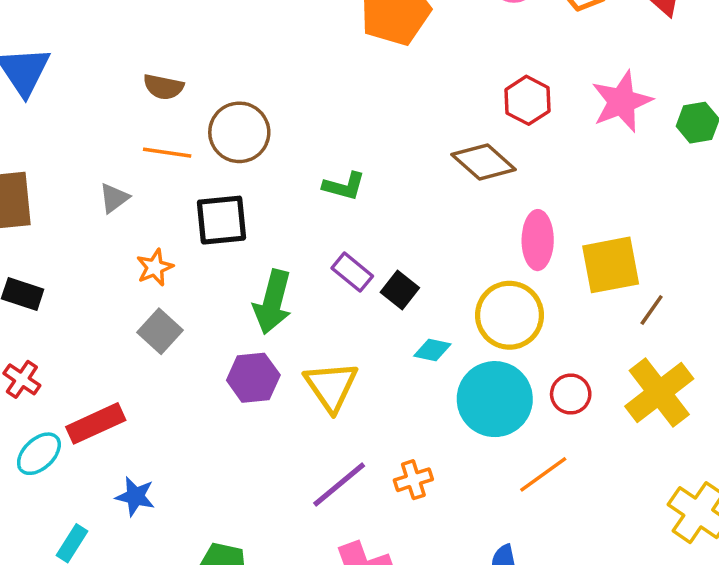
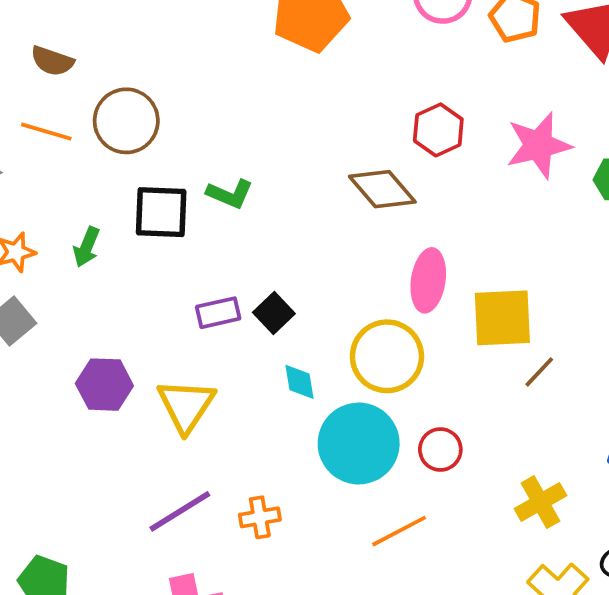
black square: (222, 220) -> (161, 212), moved
purple rectangle: (352, 272) -> (218, 313), moved, turned -60
green arrow: (273, 302) -> (87, 247), moved, size x0.6
cyan diamond: (432, 350) -> (300, 382), turned 60
yellow cross: (659, 392) -> (540, 502), moved, size x0.7

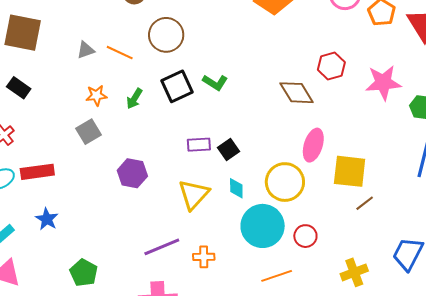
orange line: (46, 132) -> (120, 53), moved
black square: (161, 212) -> (177, 86), turned -36
yellow triangle: (186, 405) -> (194, 194), moved

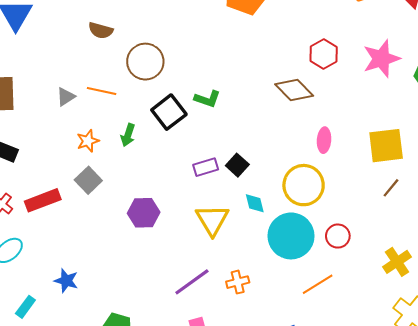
pink ellipse: (313, 145) -> (324, 140), size x0.7
yellow square: (350, 171) -> (386, 146), moved
red rectangle: (37, 172) -> (43, 200), moved

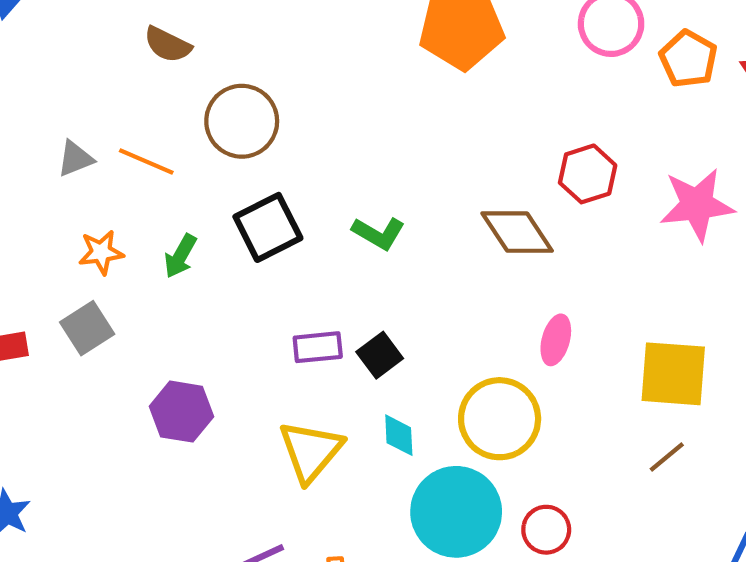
green L-shape: (207, 99) -> (378, 233), moved

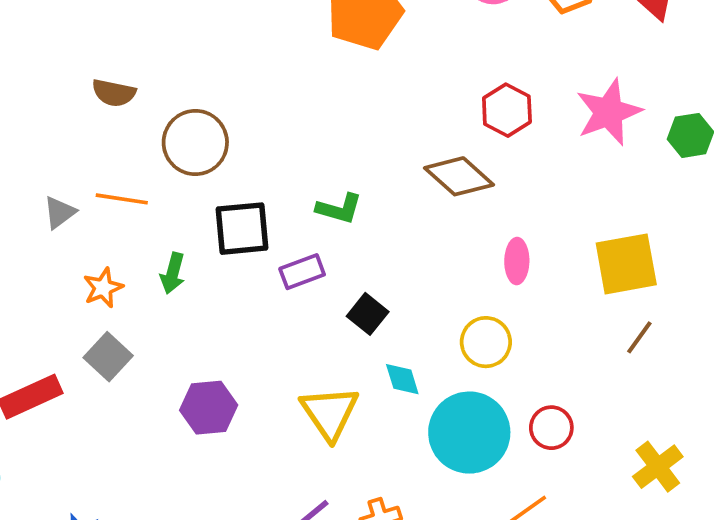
black square: (268, 227) -> (242, 229), turned 36
purple rectangle: (318, 347) -> (302, 272), moved
yellow circle: (500, 419) -> (486, 342), size x0.7

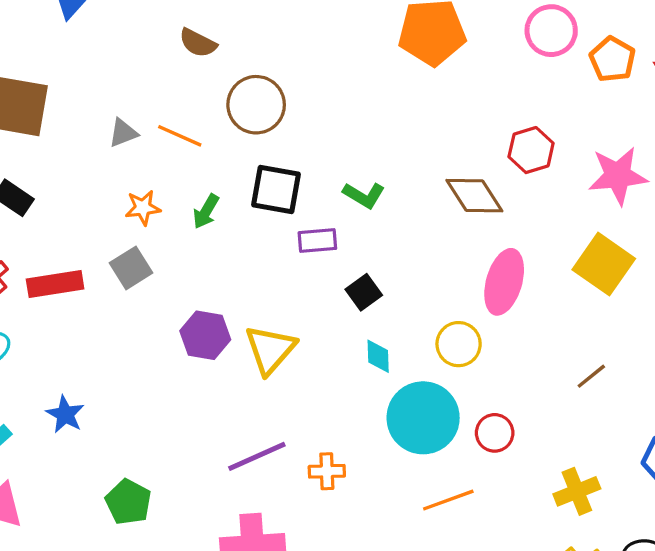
pink ellipse: (517, 261) -> (504, 282), size x1.6
yellow square: (626, 264) -> (604, 264), moved, turned 30
yellow triangle: (330, 413) -> (270, 349), moved

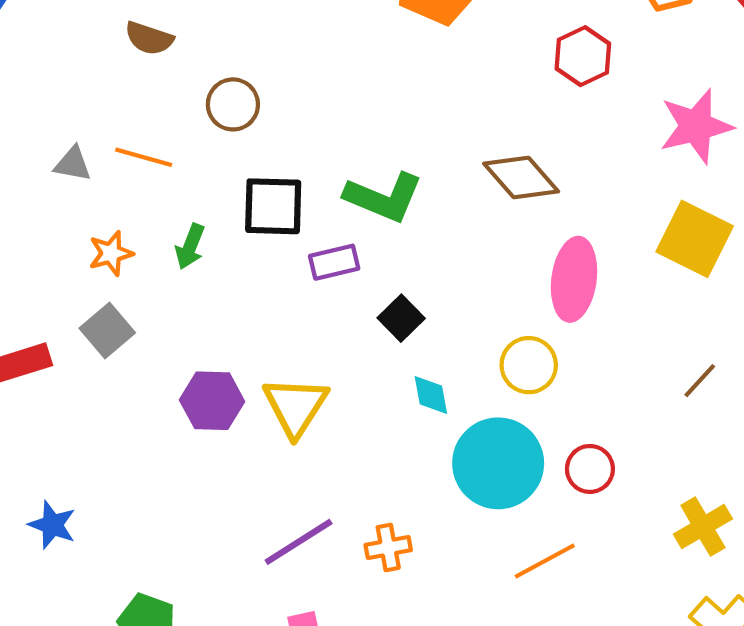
brown circle: (256, 105) -> (233, 104), size x0.7
gray triangle: (123, 133) -> (73, 164), turned 40
red hexagon: (531, 150) -> (583, 56), moved
green L-shape: (364, 195) -> (384, 197), size x1.5

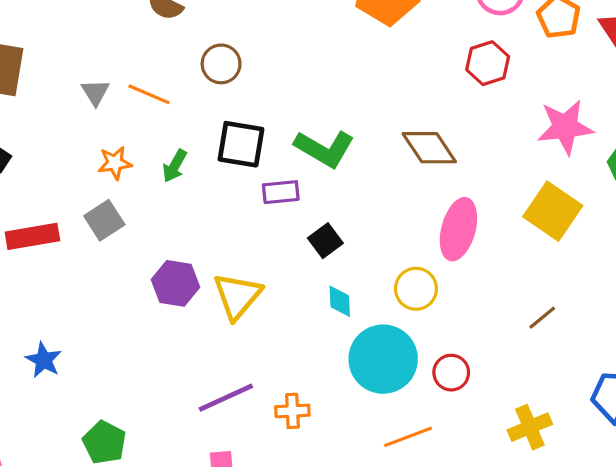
gray triangle: (73, 164) -> (95, 92), turned 40

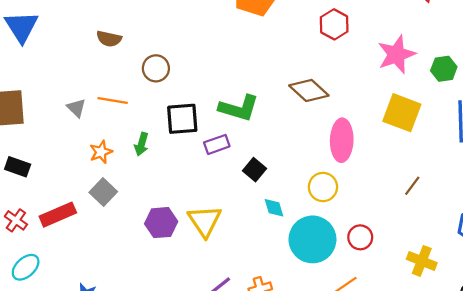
yellow cross: (530, 427) -> (422, 261), turned -32

